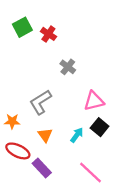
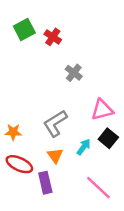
gray L-shape: (41, 102) -> (55, 123), moved
orange triangle: (45, 135) -> (55, 156), moved
purple rectangle: (42, 168) -> (45, 183), turned 30

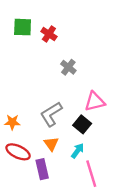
green square: (24, 30) -> (23, 27), turned 30
black square: (108, 138) -> (82, 124), moved
cyan arrow: (84, 147) -> (78, 151), moved
pink line: (98, 188) -> (91, 174), turned 30

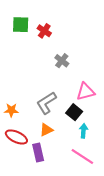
orange triangle: (51, 144) -> (46, 130), turned 40
cyan arrow: (78, 151) -> (83, 131), moved, turned -32
pink line: (91, 174) -> (82, 157), turned -40

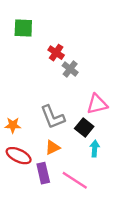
red cross: (44, 31) -> (56, 53), moved
gray L-shape: (46, 103) -> (53, 117), turned -80
pink line: (82, 157) -> (75, 180), moved

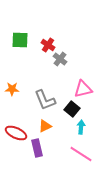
green square: (23, 28) -> (20, 40), moved
orange star: (13, 125) -> (12, 89), moved
pink line: (75, 180) -> (81, 154), moved

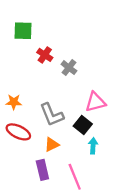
green square: (20, 40) -> (23, 31), moved
red cross: (48, 45) -> (45, 55), moved
red ellipse: (16, 133) -> (18, 132), moved
pink line: (81, 154) -> (75, 177), moved, turned 35

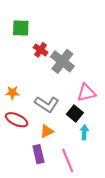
gray cross: (69, 68) -> (62, 61), size x1.6
gray L-shape: (52, 115) -> (47, 104), turned -35

